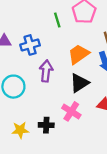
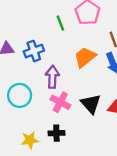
black triangle: (79, 83) -> (91, 104), moved, turned -35
pink cross: (71, 111) -> (60, 102), moved

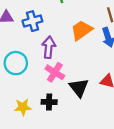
black triangle: (91, 104) -> (79, 88), moved

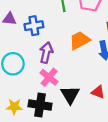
black cross: (49, 102) -> (40, 105), size x1.5

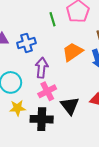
pink cross: (49, 77) -> (47, 91), turned 30
yellow star: (14, 107) -> (17, 108), moved

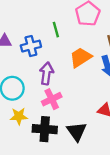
green line: (52, 19) -> (56, 30), moved
black triangle: (70, 106) -> (77, 131), moved

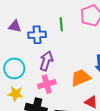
orange trapezoid: (81, 57) -> (81, 78), moved

